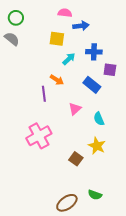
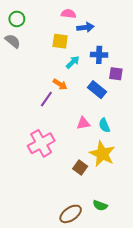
purple line: (44, 94) -> (46, 99), turned 42
pink triangle: (75, 109) -> (83, 123), moved, turned 32
yellow star: (97, 146) -> (102, 154), size x1.4

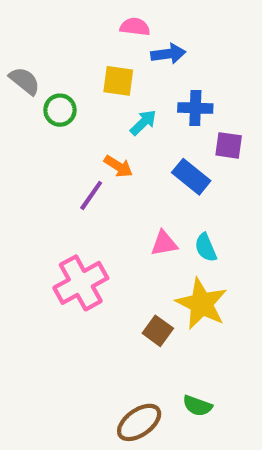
green circle: (17, 19) -> (60, 110), moved

